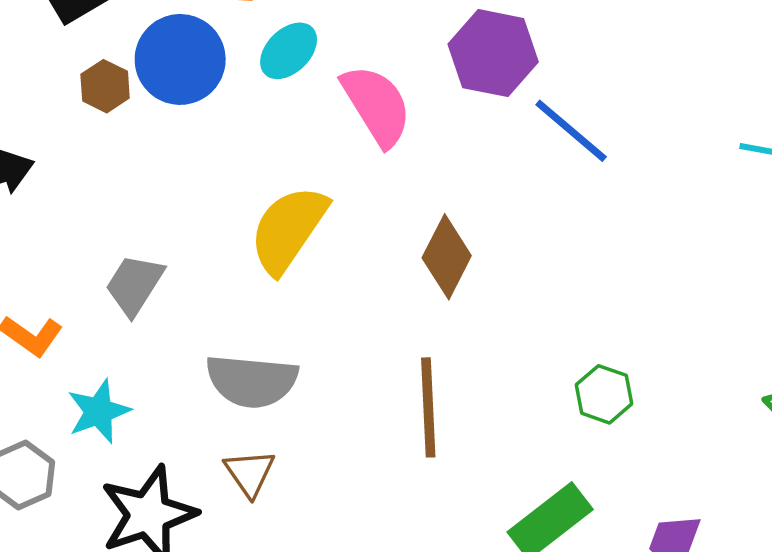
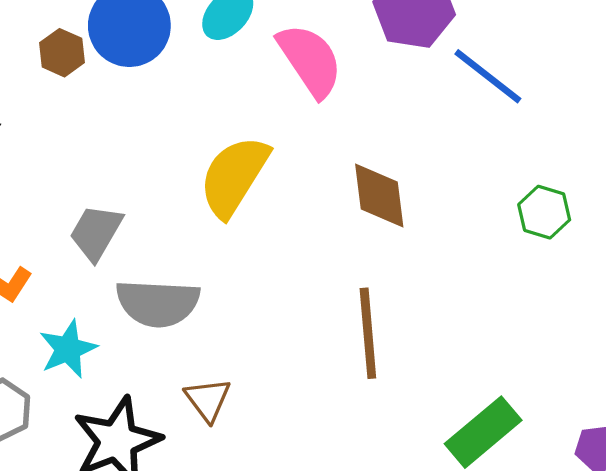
brown diamond: (447, 257) -> (379, 195), turned -32
gray semicircle: (252, 381) -> (158, 303), moved
green hexagon: (604, 394) -> (544, 212), moved

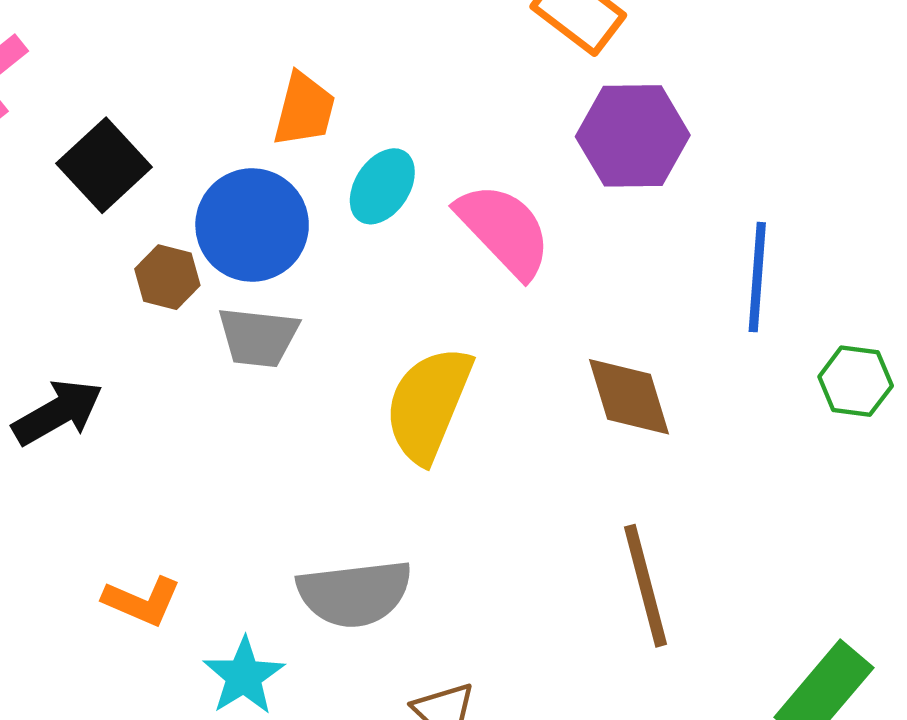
blue line: (488, 76) -> (757, 277), moved, turned 66
gray trapezoid: (96, 232) -> (258, 337), moved, turned -104

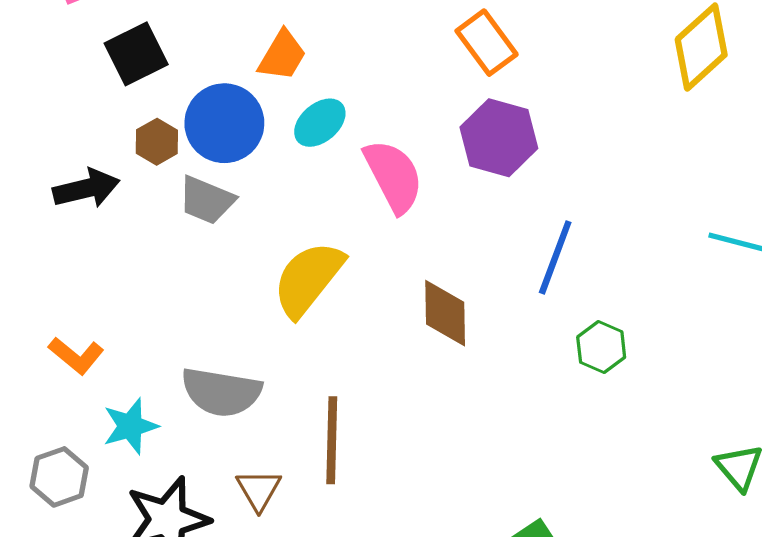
black arrow: (58, 412) -> (86, 188), moved
brown line: (645, 586) -> (332, 440), moved

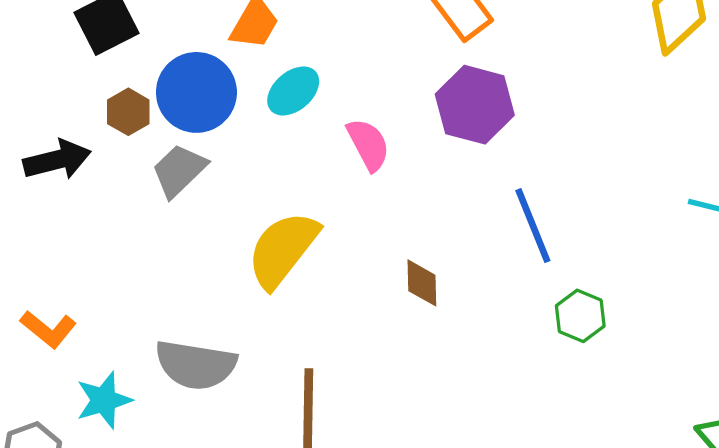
pink semicircle: (394, 176) -> (368, 144), size x0.7
gray trapezoid: (207, 200) -> (179, 170), turned 114
blue line: (555, 257) -> (533, 226), turned -42
brown diamond: (445, 313) -> (422, 283), size x0.7

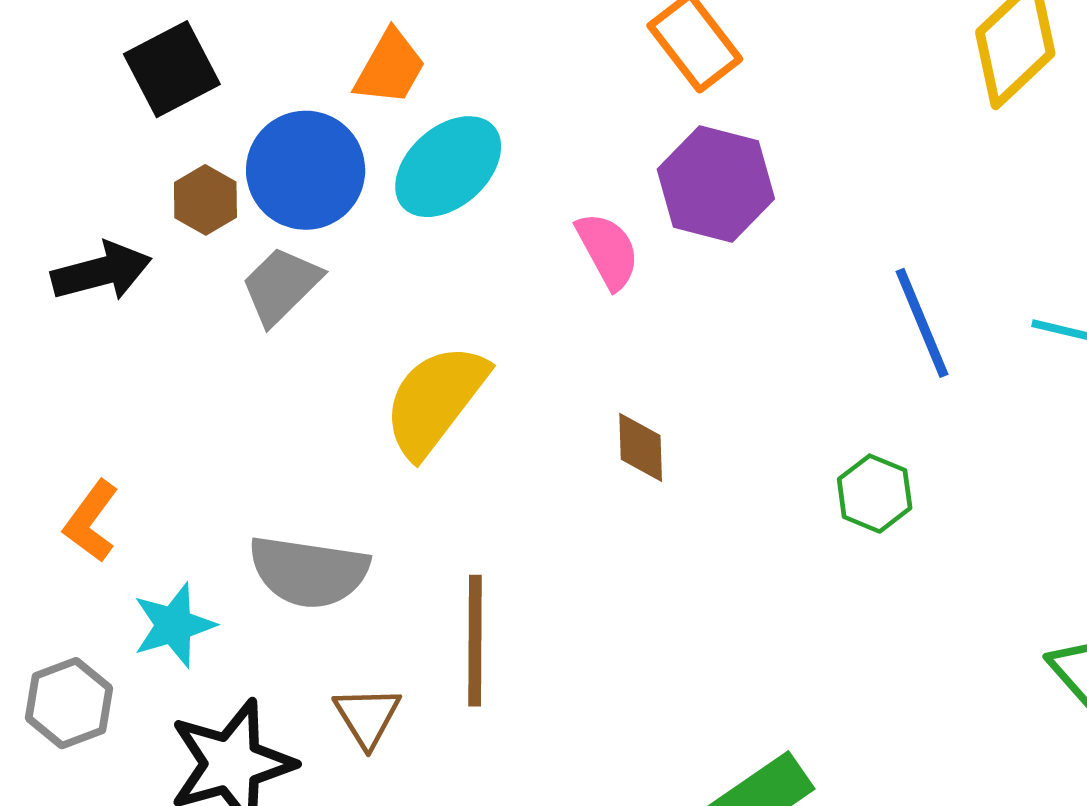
cyan ellipse: (293, 91) -> (448, 167), size x1.4
pink semicircle: (368, 144) -> (608, 251), moved
blue line: (533, 226) -> (922, 323), moved
orange L-shape: (48, 329) -> (91, 521), turned 88

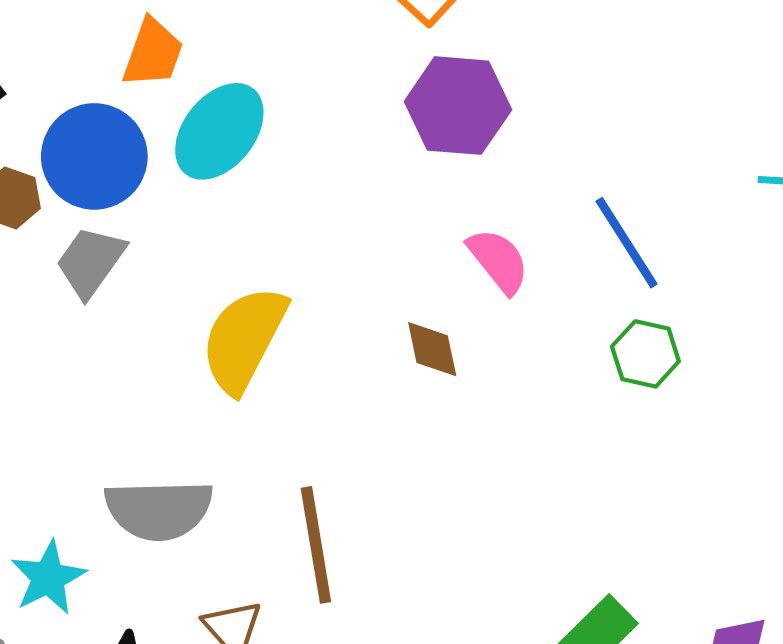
pink semicircle: (608, 251) -> (498, 261), moved
blue line: (922, 323) -> (627, 243), moved

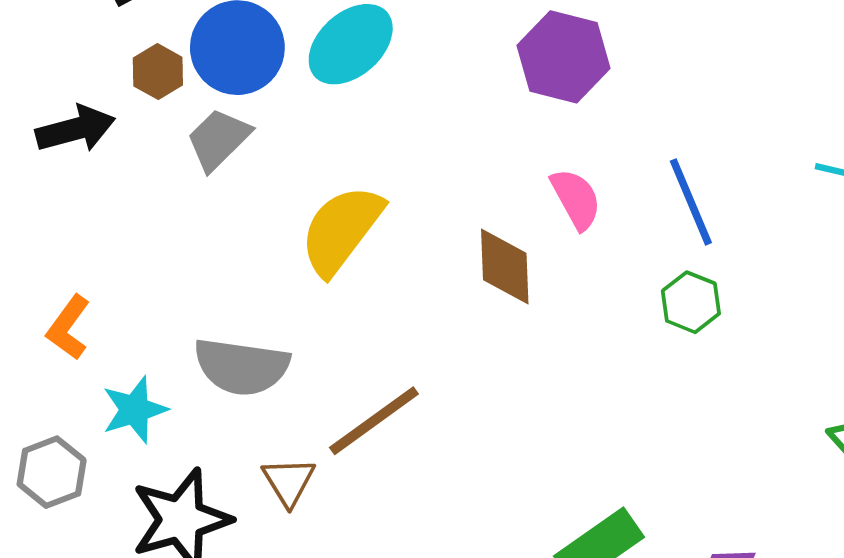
brown diamond: (432, 349) -> (505, 266), size x1.4
brown line: (316, 545) -> (374, 421), turned 54

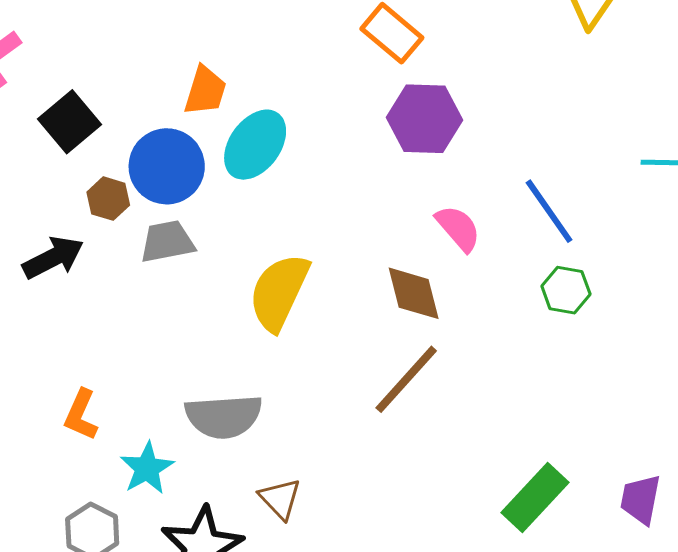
gray trapezoid: (218, 139) -> (167, 242), turned 46
brown line: (374, 421) -> (406, 379), moved

